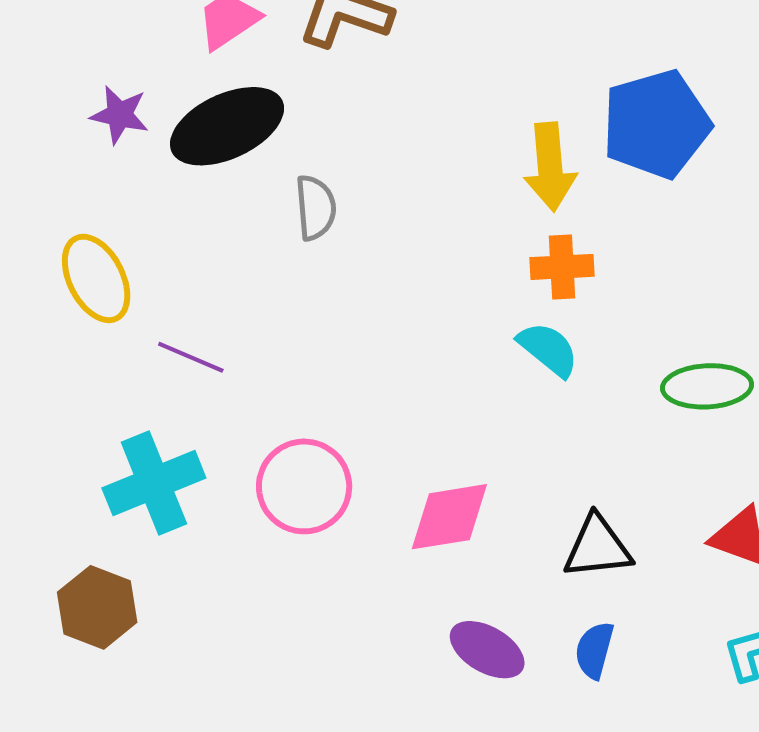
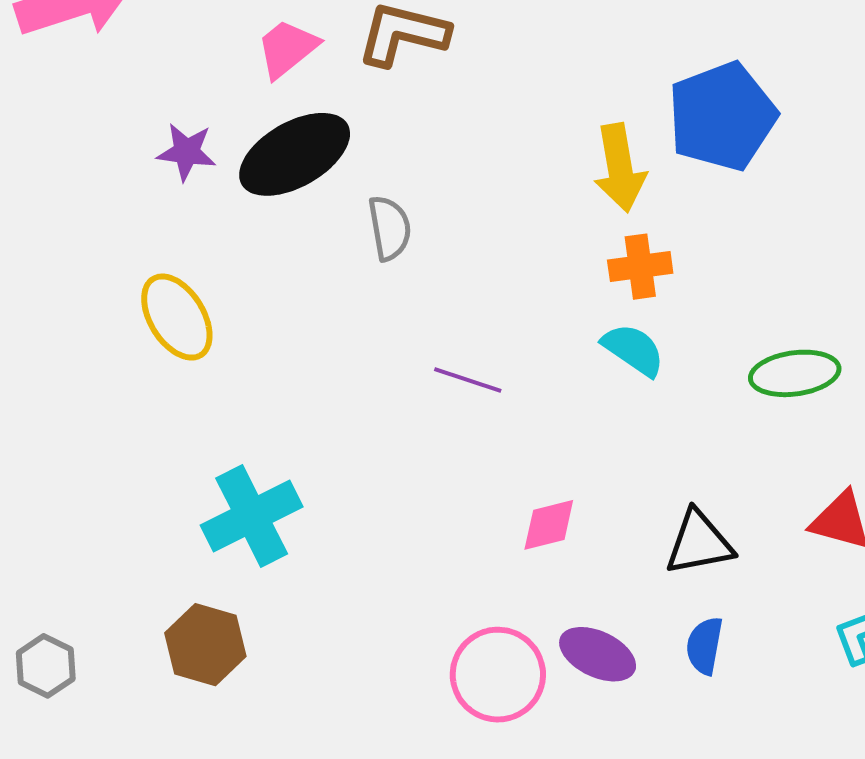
purple line: (191, 357) -> (468, 380), moved
pink circle: (304, 486) -> (498, 675), moved
pink diamond: (449, 517) -> (549, 525), size x0.7

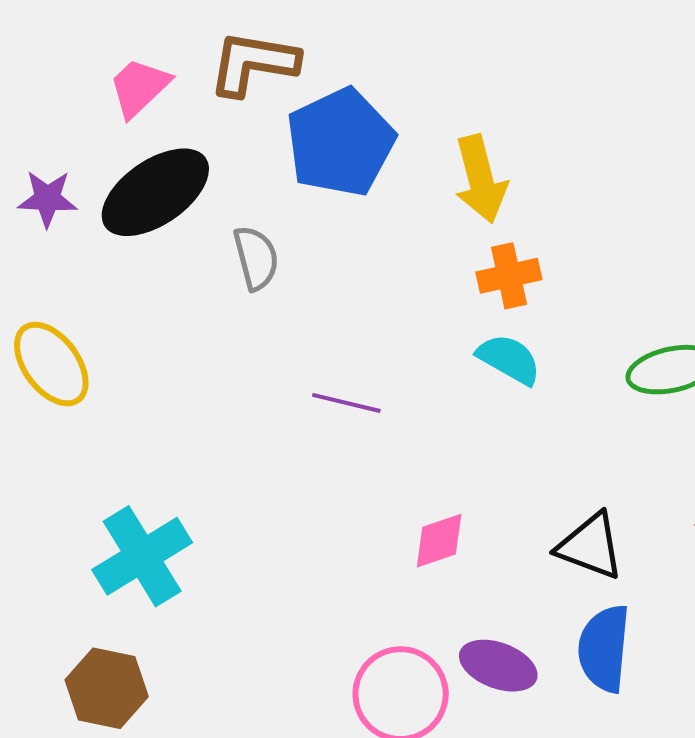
blue pentagon: (722, 116) -> (340, 142), moved
black triangle: (699, 543) -> (590, 546), turned 36
blue semicircle: (704, 646) -> (604, 648), size x1.5

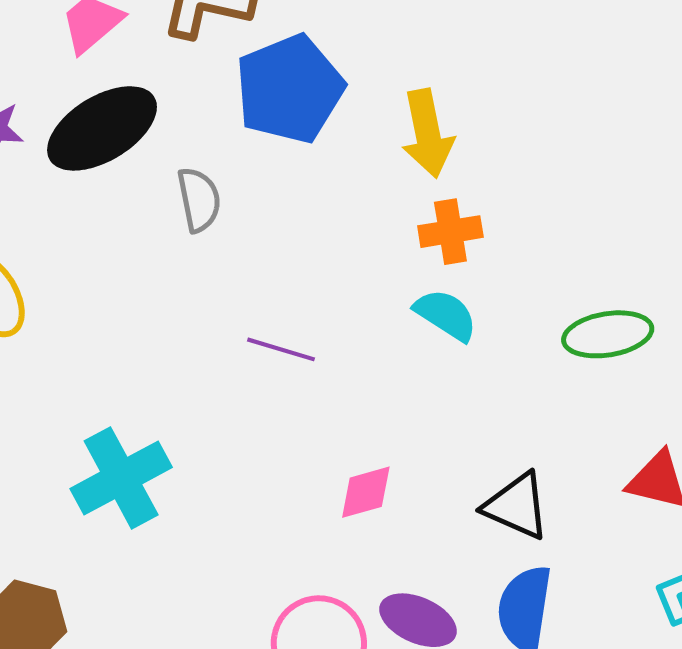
cyan cross: (142, 556) -> (121, 478), moved

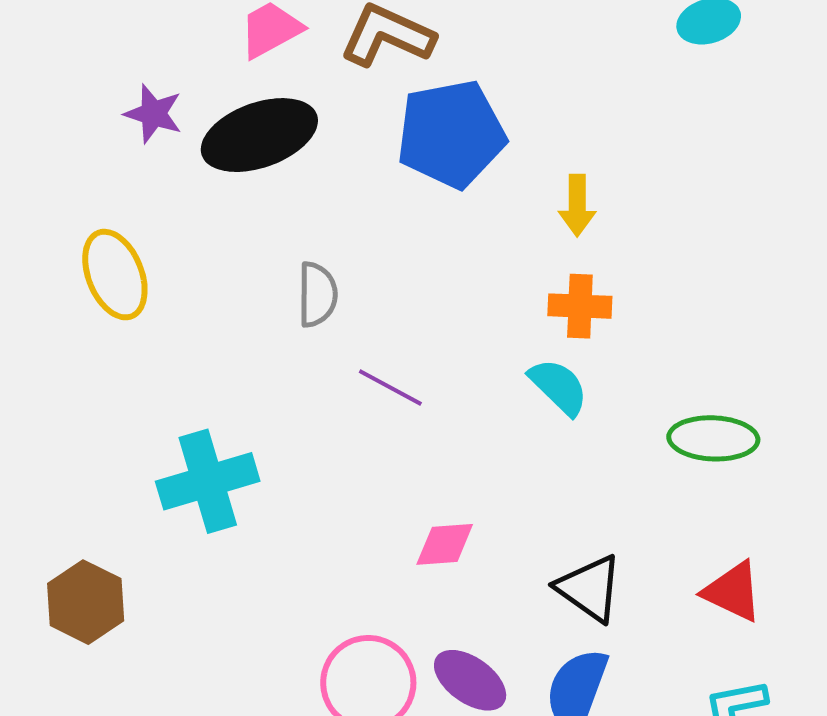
yellow arrow: (427, 133) -> (577, 205), size x0.7
gray semicircle: (199, 200) -> (317, 295), moved

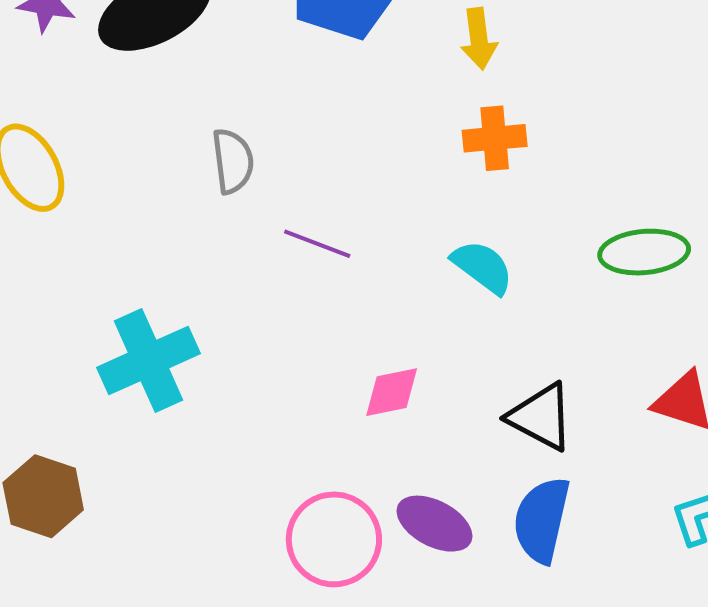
cyan semicircle: (559, 387) -> (483, 267), moved

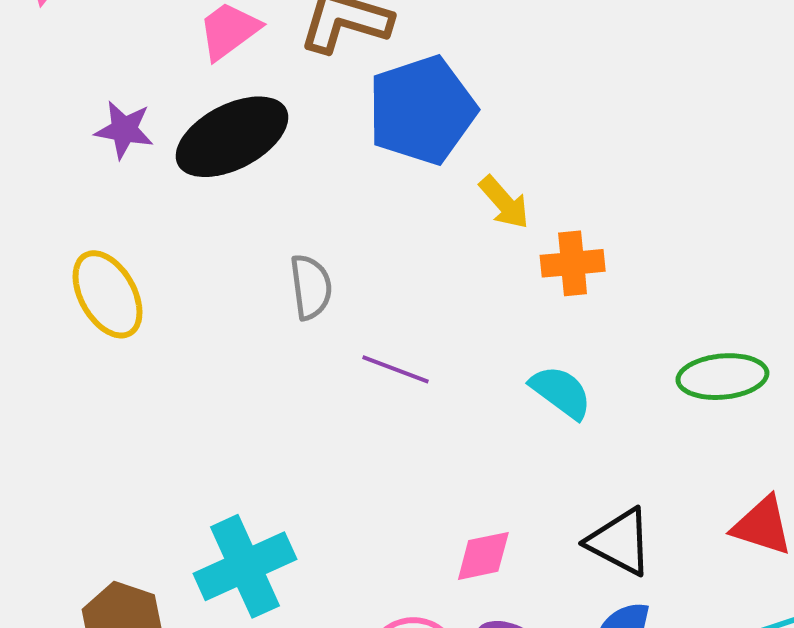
yellow arrow: (479, 39) -> (504, 202), moved, turned -34
cyan cross: (148, 361) -> (245, 566), moved
pink diamond: (392, 392) -> (483, 556), moved

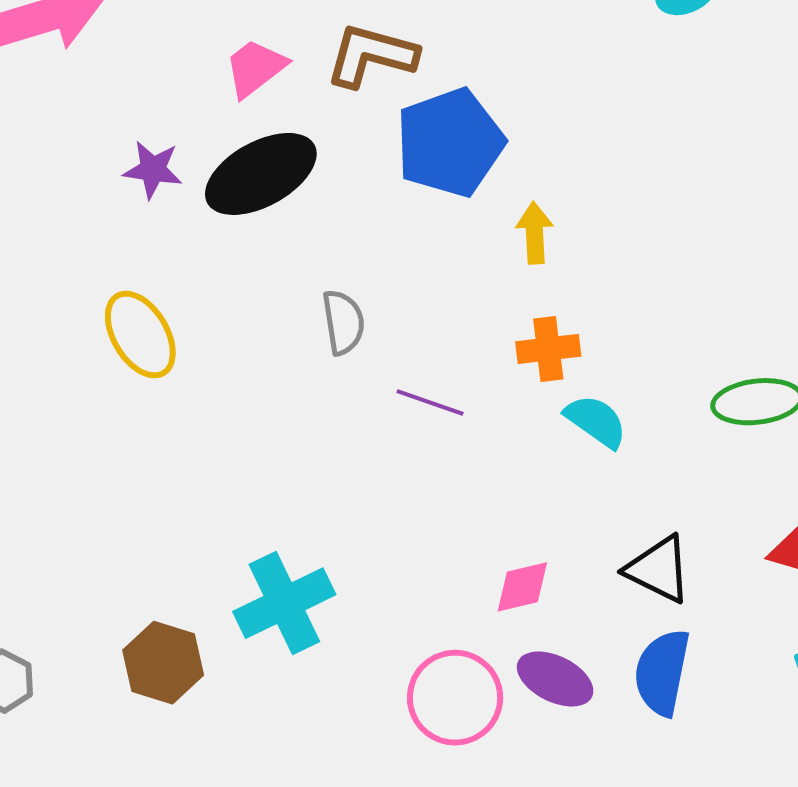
yellow arrow: (504, 202) -> (535, 233), turned -140
orange cross: (573, 263) -> (548, 349), moved

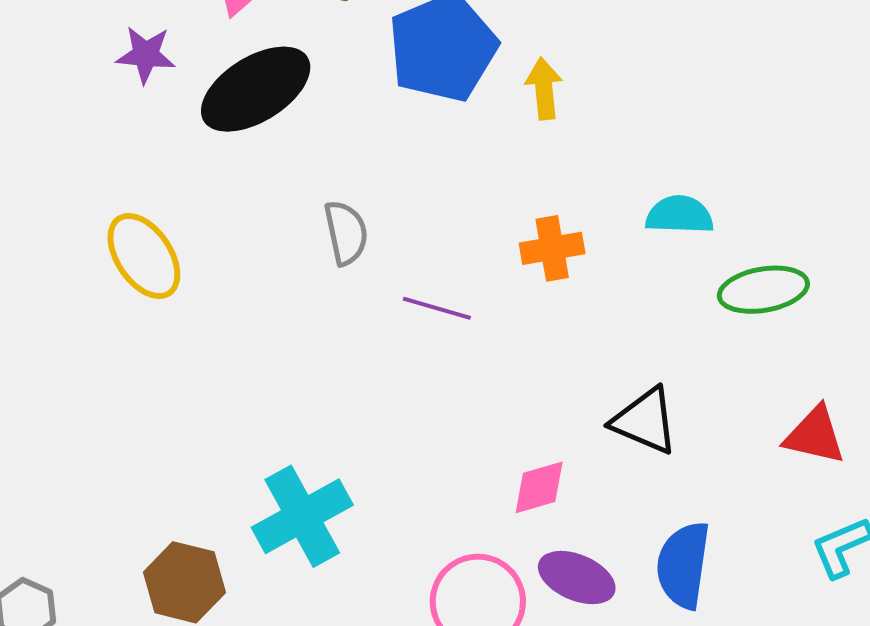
purple star: (153, 170) -> (146, 55), moved
yellow arrow: (535, 233) -> (544, 89), moved
cyan semicircle: (596, 421) -> (680, 215), moved, turned -30
black triangle: (658, 569) -> (645, 421), moved

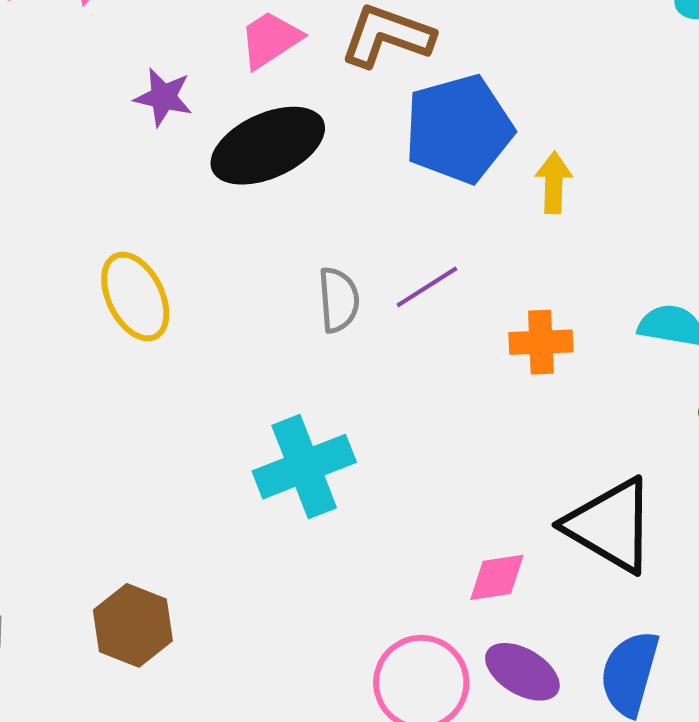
purple line: (437, 308) -> (427, 287), moved, turned -56
black triangle: (645, 421) -> (610, 525), size x1.4
cyan cross: (302, 516) -> (304, 467), moved

